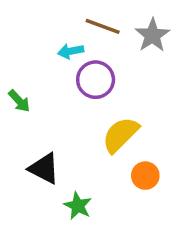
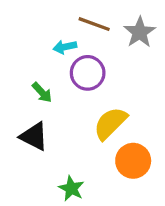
green arrow: (19, 101) -> (42, 92), moved
black triangle: (44, 168) -> (34, 136), moved
orange circle: (145, 176) -> (133, 161), size x1.4

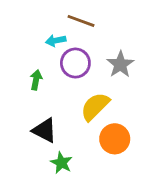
gray star: (140, 32) -> (120, 64), moved
green arrow: (42, 92) -> (36, 80), turned -126
black triangle: (34, 136) -> (44, 130), moved

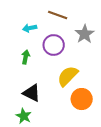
cyan arrow: (56, 41) -> (30, 28), moved
gray star: (120, 64) -> (85, 34), moved
green star: (61, 163) -> (24, 116), moved

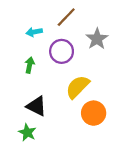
brown line: (58, 15) -> (66, 17), turned -66

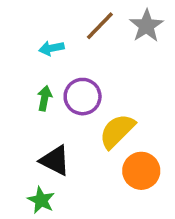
gray star: (97, 39) -> (146, 26), moved
purple circle: (62, 51) -> (83, 97), moved

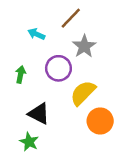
gray star: (146, 26) -> (84, 46), moved
cyan arrow: (51, 48) -> (36, 34), turned 35
green arrow: (45, 98) -> (21, 74), moved

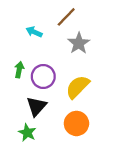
purple circle: (58, 68) -> (43, 77), moved
black triangle: (39, 114) -> (36, 106), turned 45
orange circle: (100, 121) -> (76, 123), moved

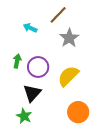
orange circle: (76, 123) -> (78, 112), moved

